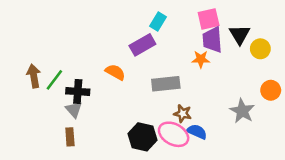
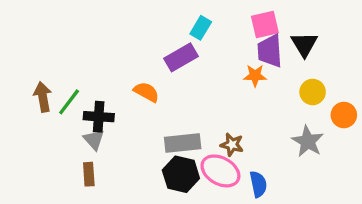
yellow circle: (260, 49) -> (313, 92), moved
gray rectangle: (166, 84) -> (183, 143), moved
blue semicircle: (197, 132) -> (258, 184), moved, turned 54

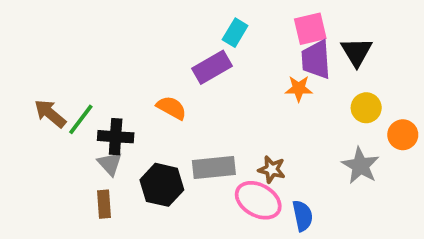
brown arrow: (43, 97) -> (50, 114), turned -40
black hexagon: (181, 174) -> (162, 185), moved

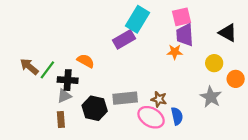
cyan rectangle: (235, 33) -> (138, 19), size x1.6
black triangle: (357, 52) -> (228, 33), moved, turned -30
orange semicircle: (171, 108) -> (86, 61), moved
gray triangle: (110, 164) -> (64, 96), turned 49
blue semicircle: (303, 216) -> (177, 116), moved

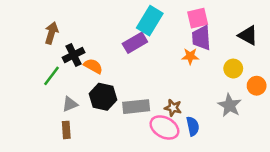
brown arrow: (29, 67) -> (51, 33), moved, turned 66
black cross: (68, 80) -> (74, 55), moved, turned -30
black hexagon: (95, 108) -> (103, 97), moved

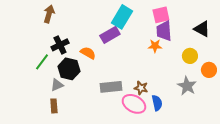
brown arrow: (51, 33) -> (49, 14), moved
orange semicircle: (93, 66) -> (88, 53), moved
black hexagon: (103, 97) -> (69, 69), moved

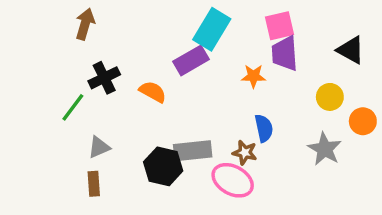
orange star: (155, 46) -> (253, 76), moved
black hexagon: (69, 69) -> (163, 166), moved
blue semicircle: (157, 103) -> (264, 128), moved

